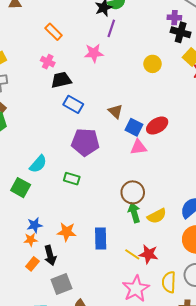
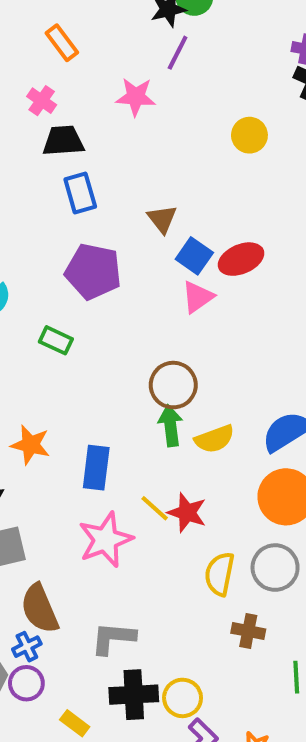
blue rectangle: (73, 104) -> (80, 193), turned 36
pink triangle: (138, 147) -> (198, 297), turned -36
pink star: (136, 289) -> (106, 540), moved

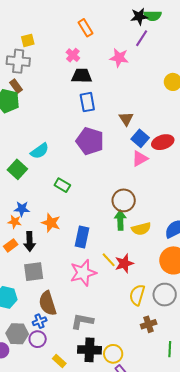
green rectangle: (56, 340) -> (62, 185), moved
red star: (187, 513) -> (124, 263), turned 30
brown cross: (248, 631) -> (149, 324), turned -35

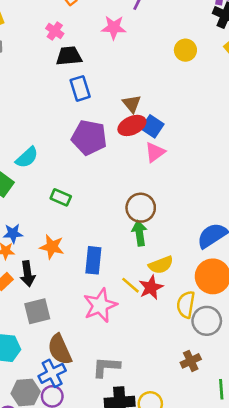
red ellipse: (163, 142) -> (132, 125), moved
yellow semicircle: (141, 229) -> (161, 265), moved
yellow semicircle: (137, 295) -> (186, 304), moved
blue cross: (40, 321) -> (52, 373), size x1.5

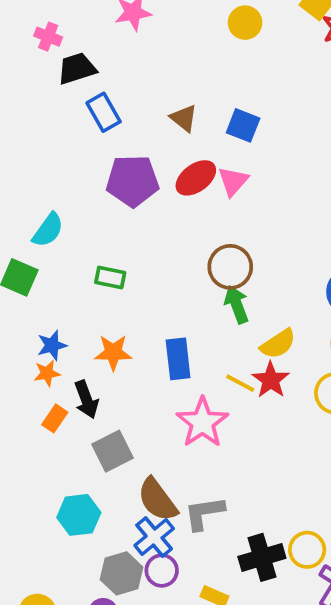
red ellipse: (132, 125) -> (196, 178), moved
blue square: (152, 126) -> (243, 125), moved
gray L-shape: (106, 367) -> (204, 513), moved

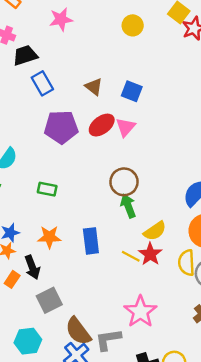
pink star: (202, 422) -> (140, 312), moved

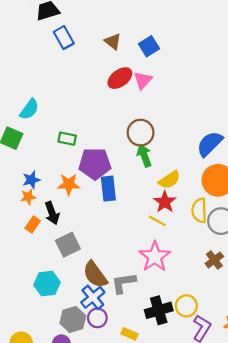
blue square: (132, 91) -> (149, 46), turned 36
purple pentagon: (61, 127) -> (95, 164), moved
yellow line: (131, 256) -> (157, 221), moved

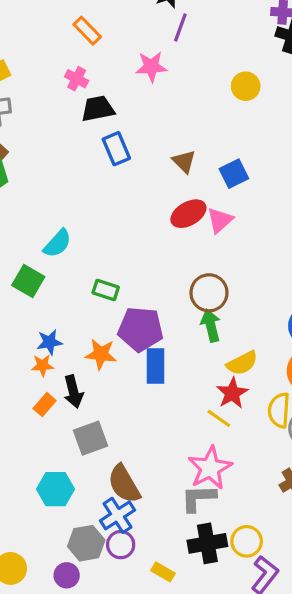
gray L-shape: (124, 283) -> (198, 498), moved

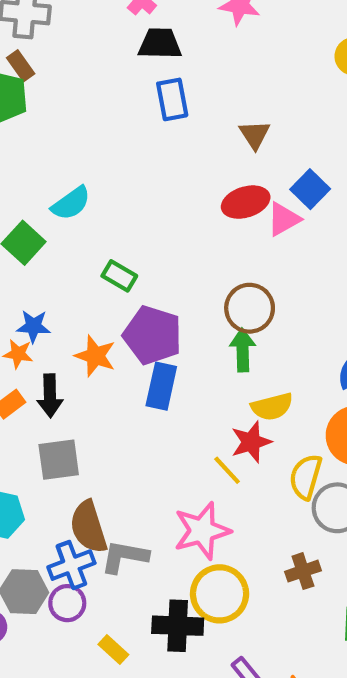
blue square: (234, 174) -> (310, 189), moved, turned -32
gray L-shape: (198, 498) -> (124, 557), moved
yellow circle: (247, 541) -> (220, 594), moved, size x1.4

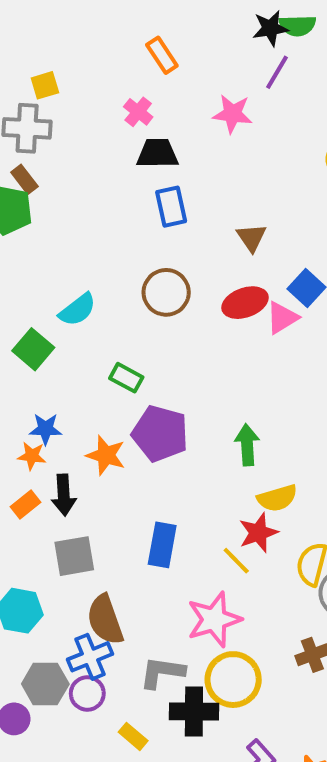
brown circle: (250, 308) -> (166, 292), moved
blue rectangle: (161, 386) -> (162, 545), moved
gray L-shape: (124, 557) -> (162, 672), moved

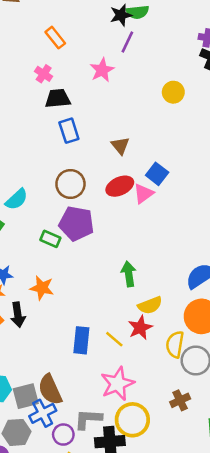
pink star: (233, 114) -> (102, 70), turned -30
purple pentagon: (160, 434) -> (76, 223), moved
gray square: (74, 556) -> (26, 396), moved
yellow line: (236, 561) -> (114, 339), moved
purple circle: (87, 693) -> (63, 435), moved

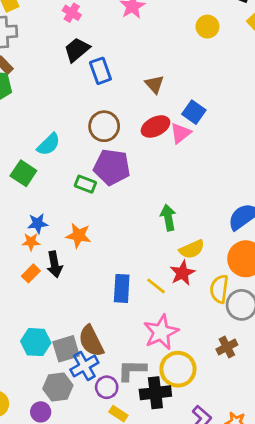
black trapezoid: (58, 99) -> (77, 50), moved, turned -32

